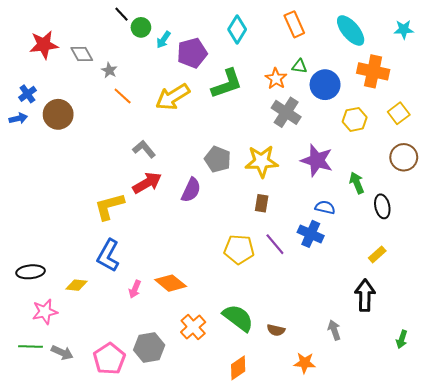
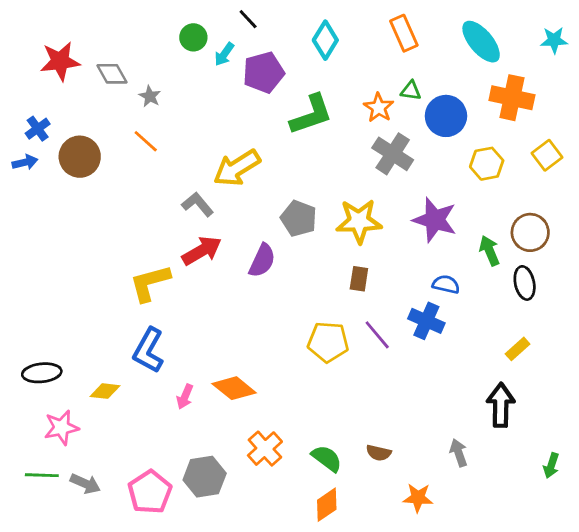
black line: (122, 14) -> (248, 19), moved
orange line: (123, 96) -> (146, 141), moved
yellow arrow: (173, 97) -> (237, 168), moved
brown circle: (404, 157) -> (530, 232), moved
green semicircle: (238, 318) -> (327, 458), moved, size x0.7

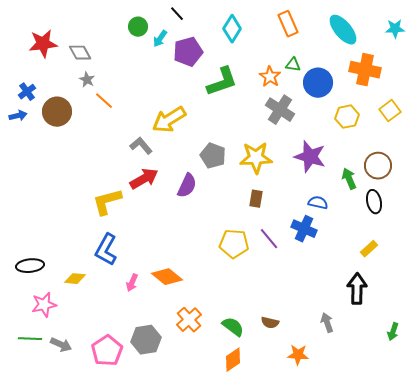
gray star: (150, 96) -> (87, 80), moved

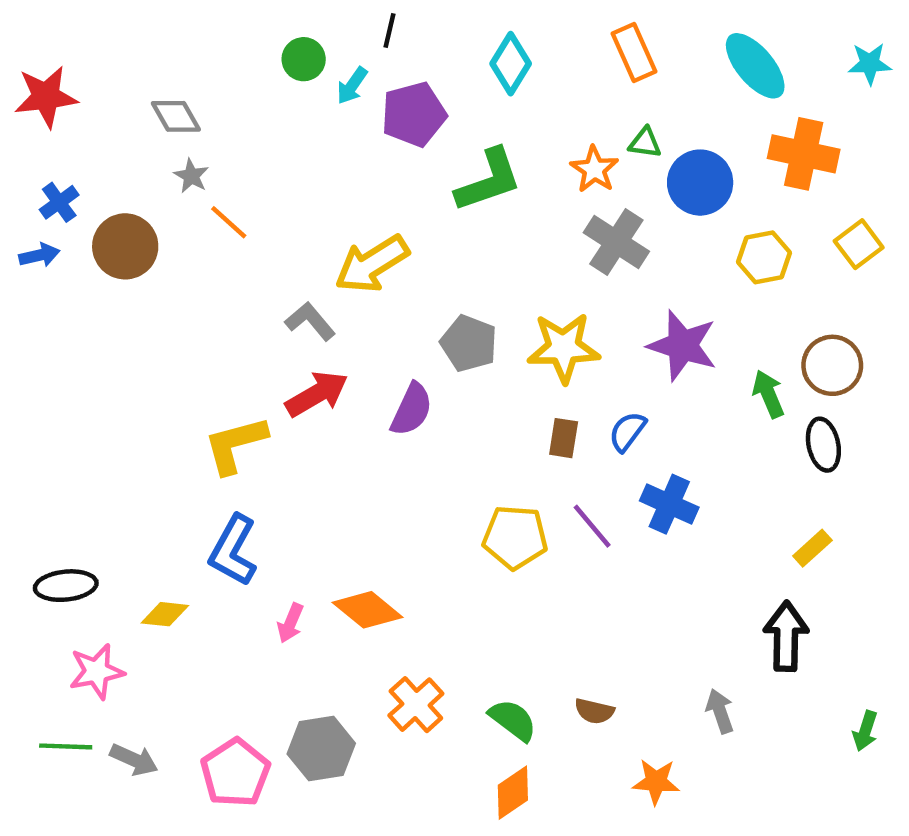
black line: (177, 14) -> (390, 31), turned 56
red star: (43, 44) -> (46, 97), moved
blue semicircle: (318, 203) -> (627, 431), moved, turned -66

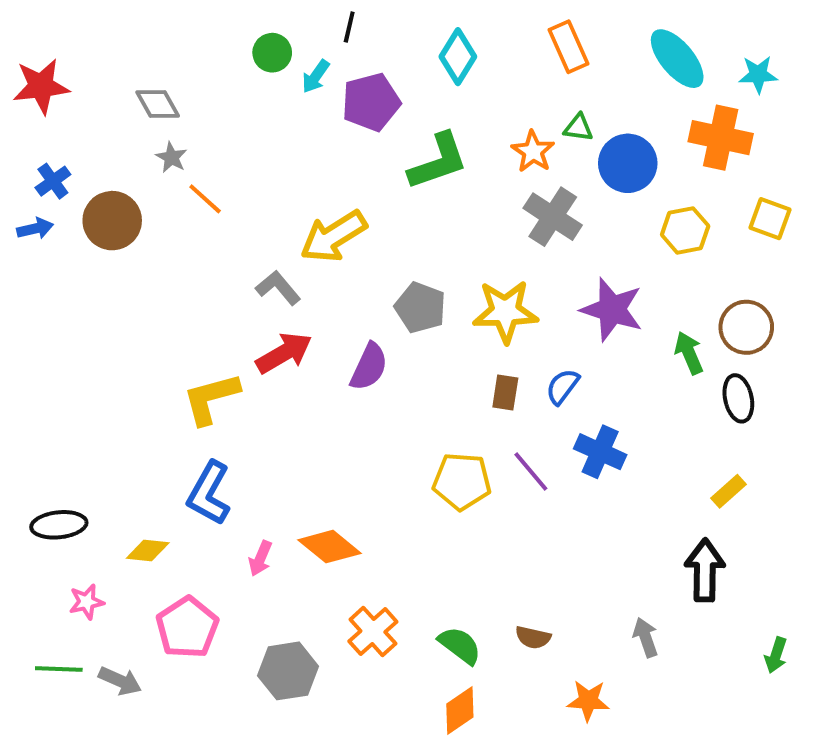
cyan star: (870, 64) -> (758, 74), moved
yellow square: (859, 244) -> (770, 219), turned -33
pink star: (97, 671) -> (86, 602), size x0.7
pink pentagon: (235, 773) -> (187, 628), moved

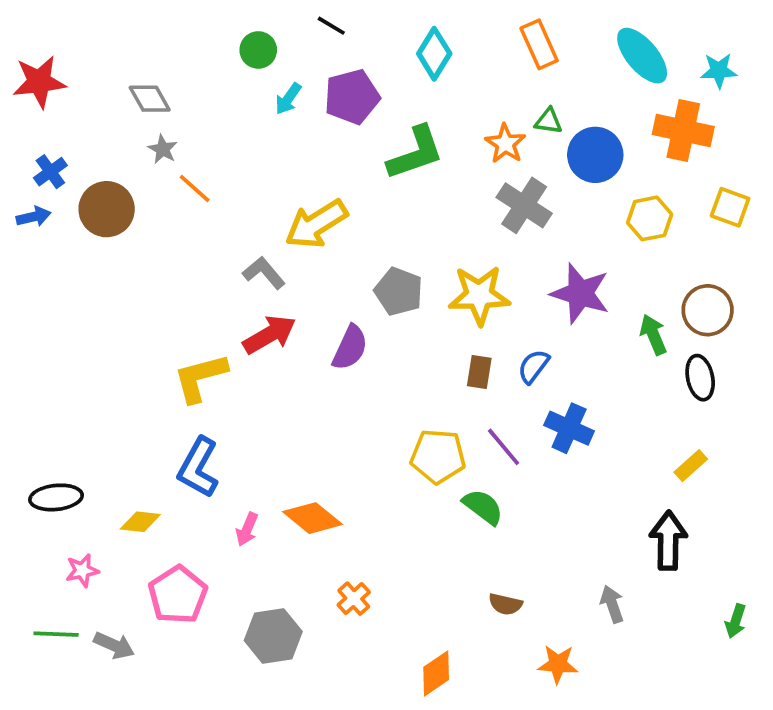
black line: (349, 27) -> (331, 26), turned -72
cyan arrow: (316, 76) -> (288, 99), moved
orange cross: (373, 631) -> (354, 599), size x0.7
green semicircle: (460, 645) -> (483, 507), moved

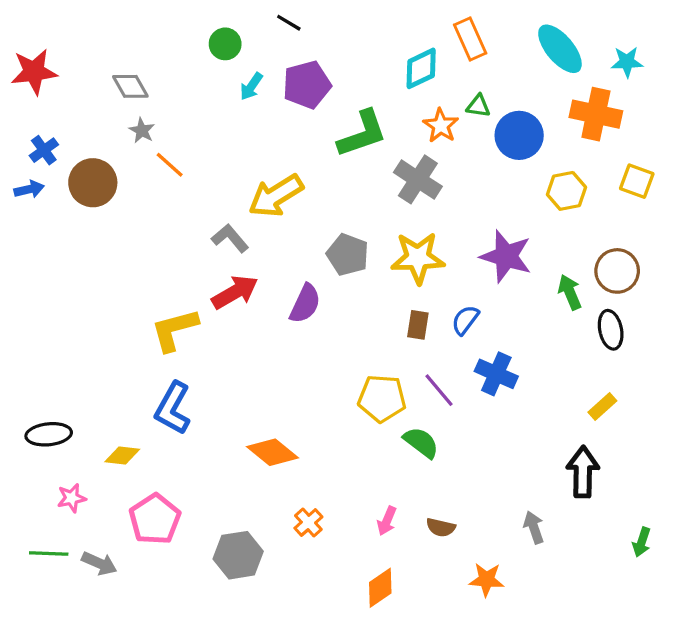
cyan diamond: (434, 54) -> (421, 68), moved, turned 33
gray cross: (524, 205) -> (418, 179), moved
pink arrow: (247, 529) -> (387, 521), moved

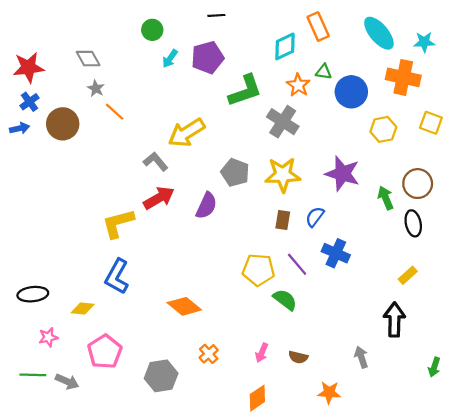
black line: (289, 23) -> (216, 15), moved, turned -35
red star: (34, 72) -> (28, 67), moved

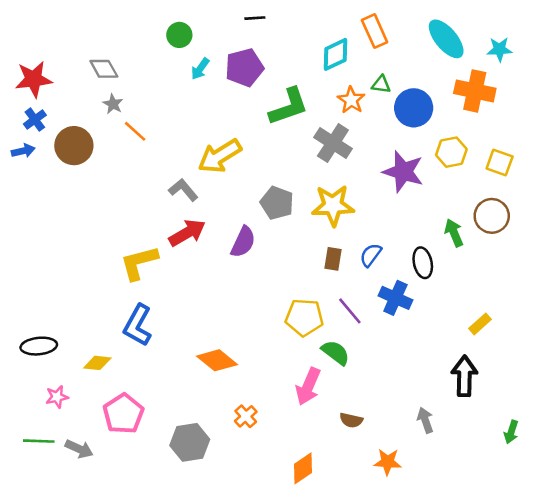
yellow square: (431, 123) -> (500, 163), moved
purple star: (342, 174) -> (403, 172), moved
black ellipse: (413, 223) -> (423, 263), moved
pink arrow: (262, 353) -> (308, 386), moved, size x1.6

